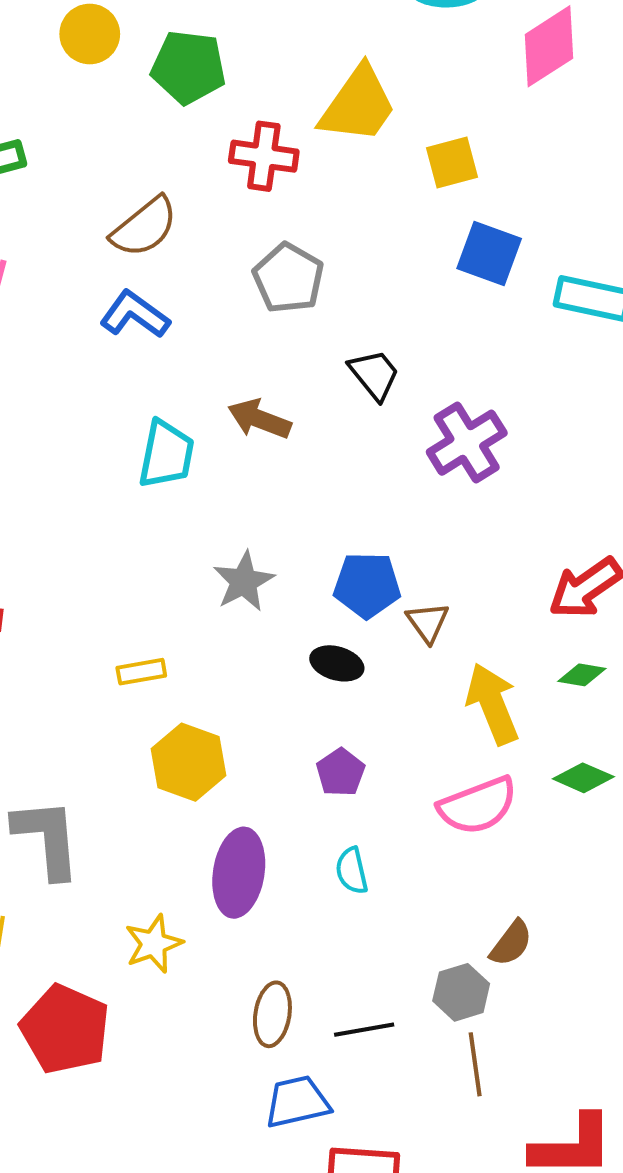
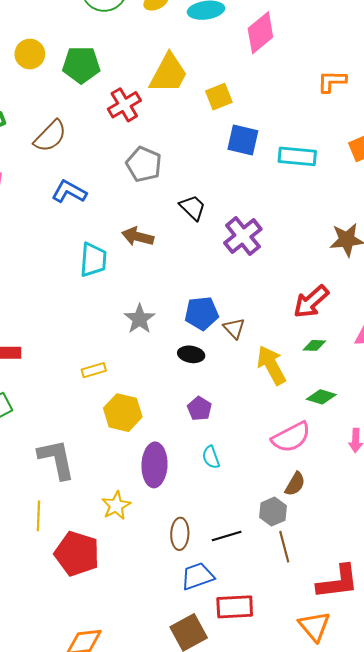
red cross: (264, 156) -> (124, 105), turned -32
brown semicircle: (144, 227) -> (50, 136), moved
pink semicircle: (478, 806) -> (291, 437), moved

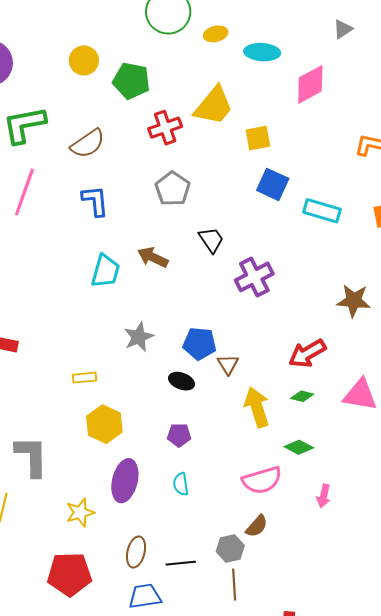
blue L-shape: (69, 192) -> (95, 201), turned 44
purple pentagon: (199, 409) -> (179, 435), turned 30
red pentagon: (77, 554) -> (69, 574), moved, turned -30

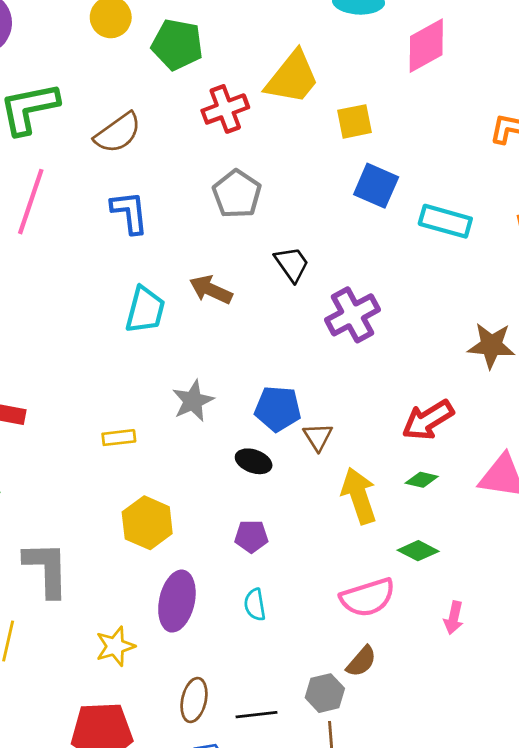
yellow rectangle: (85, 378) -> (119, 438), moved

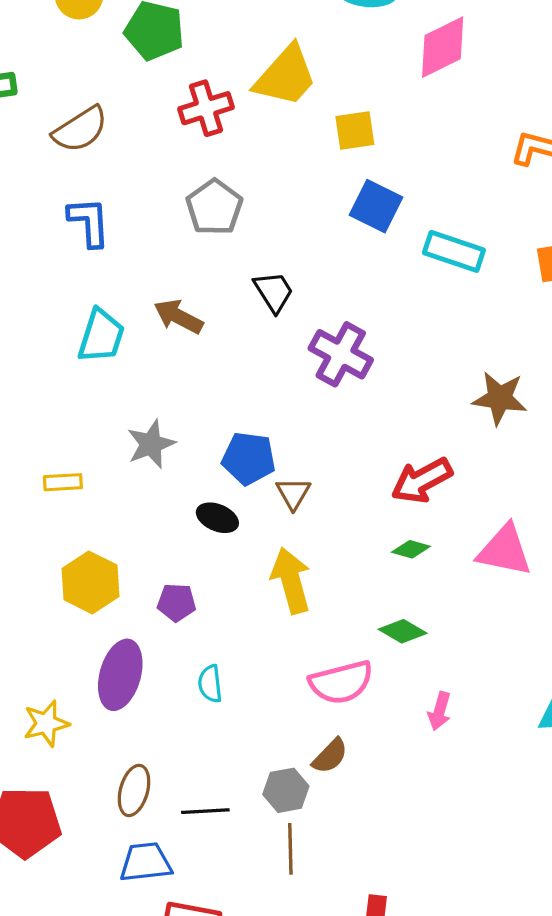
purple cross: (352, 315) -> (341, 354), turned -36
yellow arrow: (359, 496) -> (291, 581), moved
purple pentagon: (251, 536) -> (177, 602), moved

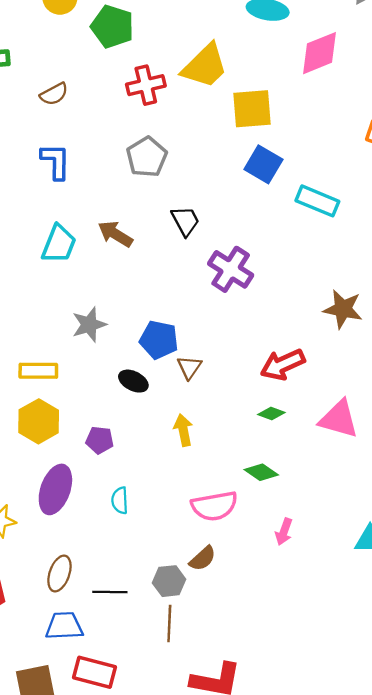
brown semicircle: (80, 129) -> (54, 94), size x0.7
yellow square: (355, 130) -> (252, 109), size x1.4
yellow rectangle: (63, 482) -> (38, 371), moved, size x1.4
yellow arrow: (291, 581) -> (183, 430), size x0.7

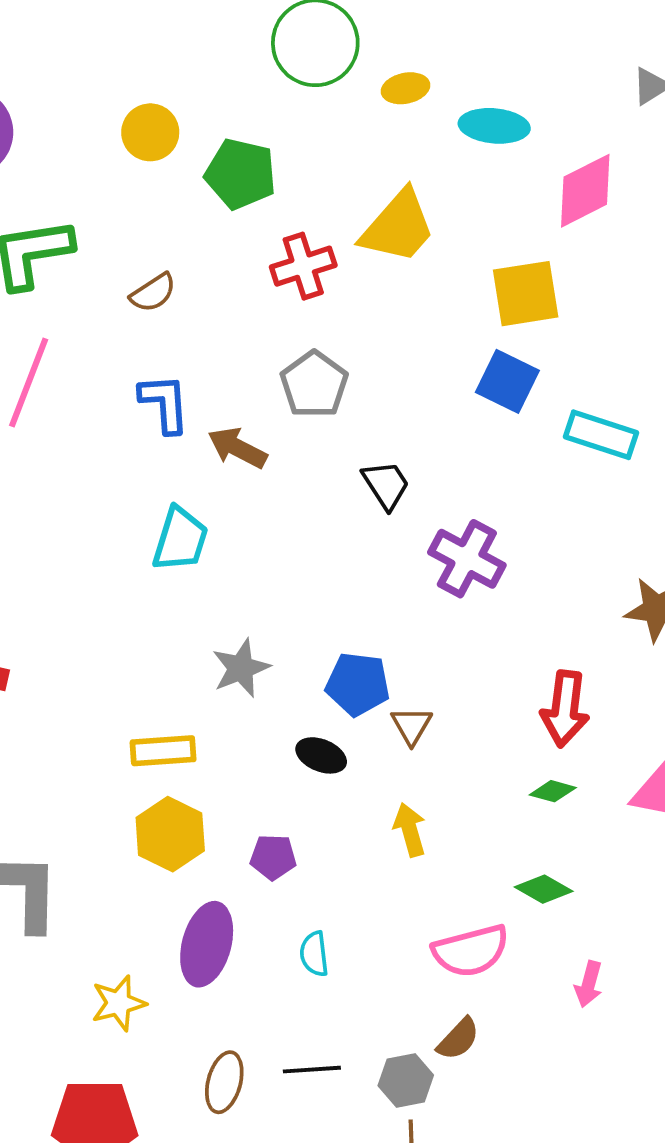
yellow square: (252, 109) -> (526, 294), moved
brown arrow: (115, 234) -> (237, 448), moved
red arrow: (283, 365) -> (565, 709), turned -54
black line: (110, 592) -> (312, 1070), moved

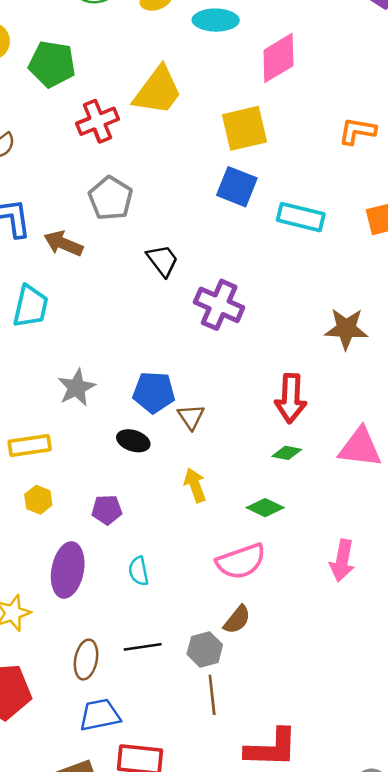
yellow hexagon: (170, 834) -> (38, 500), size x0.6
green diamond: (544, 889) -> (265, 508), moved
pink arrow: (589, 984) -> (342, 560), moved, size x1.4

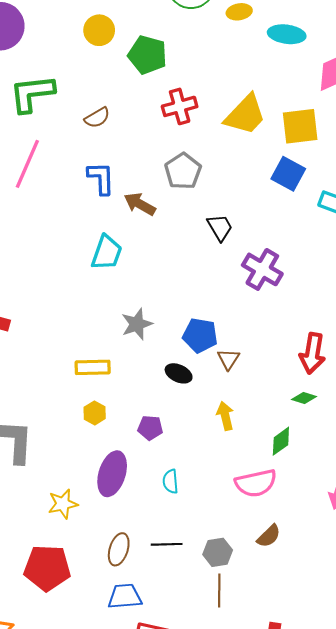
yellow trapezoid: (158, 91) -> (245, 115), moved
green diamond: (265, 508) -> (281, 441), turned -68
brown semicircle: (237, 620) -> (269, 536), moved

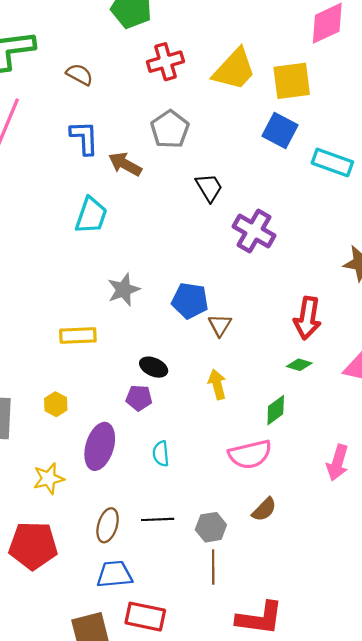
brown semicircle: (97, 118) -> (80, 74), turned -120
black ellipse: (179, 373) -> (154, 367), moved
yellow hexagon: (95, 413) -> (56, 404), moved

